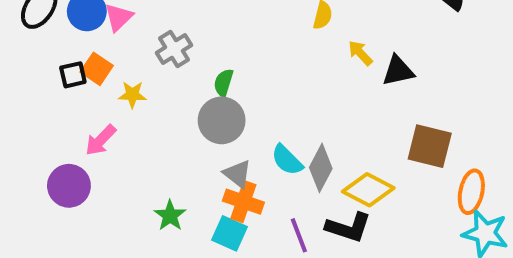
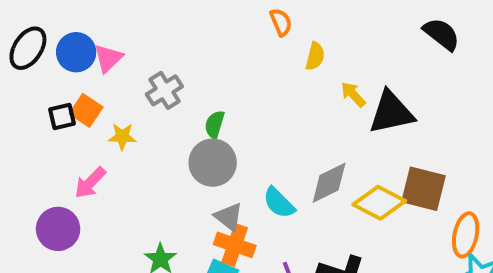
black triangle: (398, 71) -> (391, 112), size x1.4
gray diamond: (321, 168) -> (329, 183), moved, turned 36
yellow diamond: (368, 190) -> (379, 203), moved

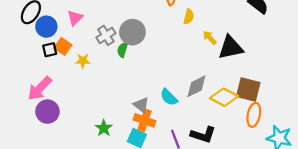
blue circle: (76, 52) -> (46, 27), moved
green semicircle: (215, 124) -> (122, 50), moved
gray circle: (213, 163) -> (132, 32), moved
pink arrow: (90, 183) -> (40, 88), moved, size x1.4
orange ellipse: (466, 235) -> (254, 115), moved

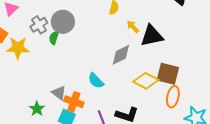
yellow star: (83, 61) -> (18, 48), size x1.6
gray diamond: (196, 86) -> (121, 55), moved
gray triangle: (141, 105) -> (59, 93), moved

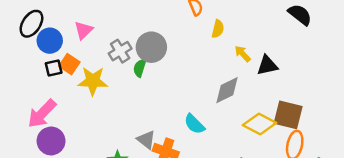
black triangle: (152, 36) -> (267, 65), size x0.7

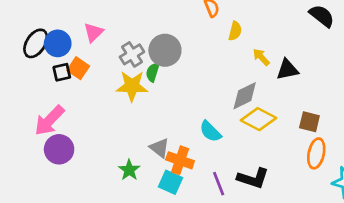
black ellipse: (31, 24) -> (36, 43), moved
yellow star: (93, 81) -> (132, 86), moved
brown square: (288, 115) -> (309, 122), size x0.7
yellow diamond: (260, 124) -> (258, 119), moved

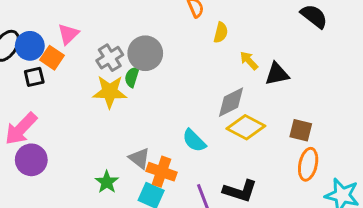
orange square: (78, 68) -> (52, 58), moved

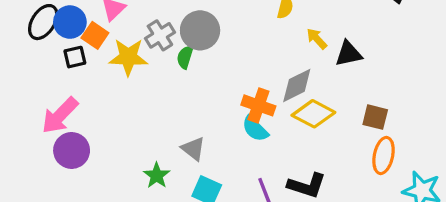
yellow star: (110, 92) -> (128, 57), moved
orange cross: (162, 172) -> (258, 105), moved

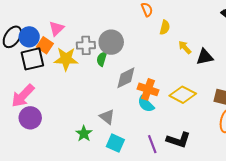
gray cross: (160, 35) -> (86, 45), turned 30
black square: (75, 57) -> (32, 59), size x1.6
gray diamond: (297, 85) -> (126, 78), moved

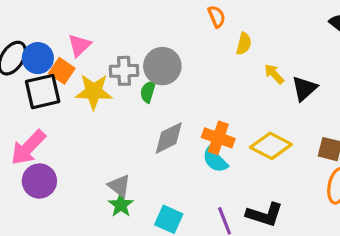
black triangle: (205, 57) -> (304, 88), turned -30
gray diamond: (126, 78) -> (169, 138), moved
gray triangle: (107, 117) -> (119, 186), moved

